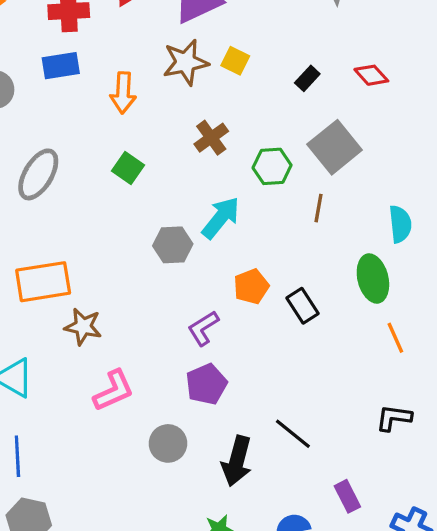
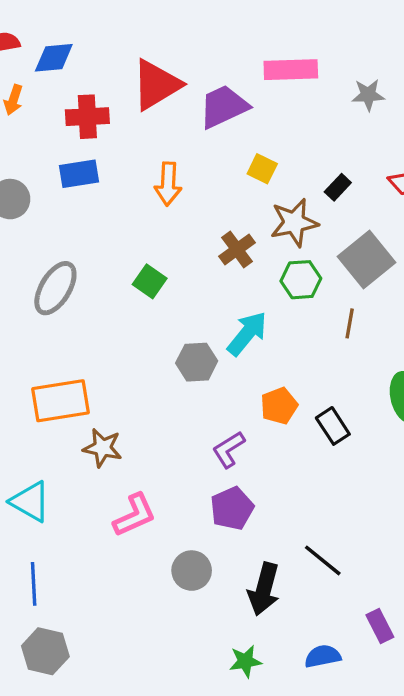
brown star: (186, 62) -> (294, 223), moved
orange arrow: (123, 93) -> (168, 184), moved

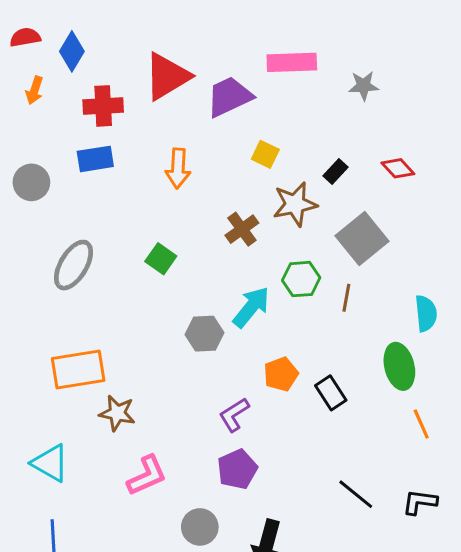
blue diamond: (54, 58) -> (72, 51), turned -54
green hexagon: (301, 280) -> (301, 279), moved
black line: (323, 560) -> (356, 494), moved

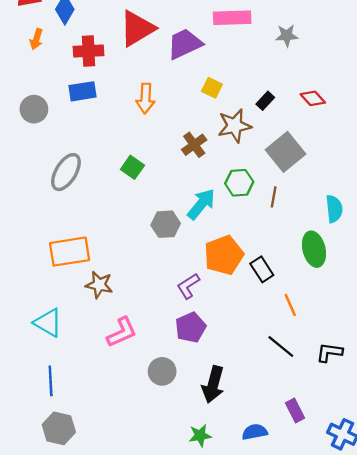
orange pentagon: (281, 374) -> (224, 255), size x1.5
orange line: (421, 424) -> (290, 305), moved

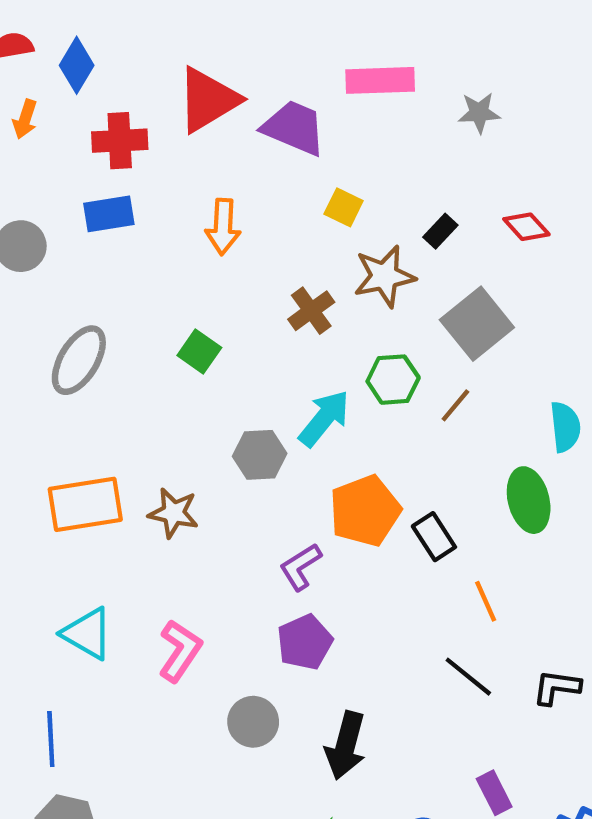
purple trapezoid: (185, 44) -> (294, 128), turned 48
brown line: (274, 197) -> (455, 405), turned 30
brown star: (99, 285) -> (173, 513), moved
cyan triangle: (48, 323) -> (87, 634), moved
pink L-shape: (122, 332) -> (180, 651), turned -32

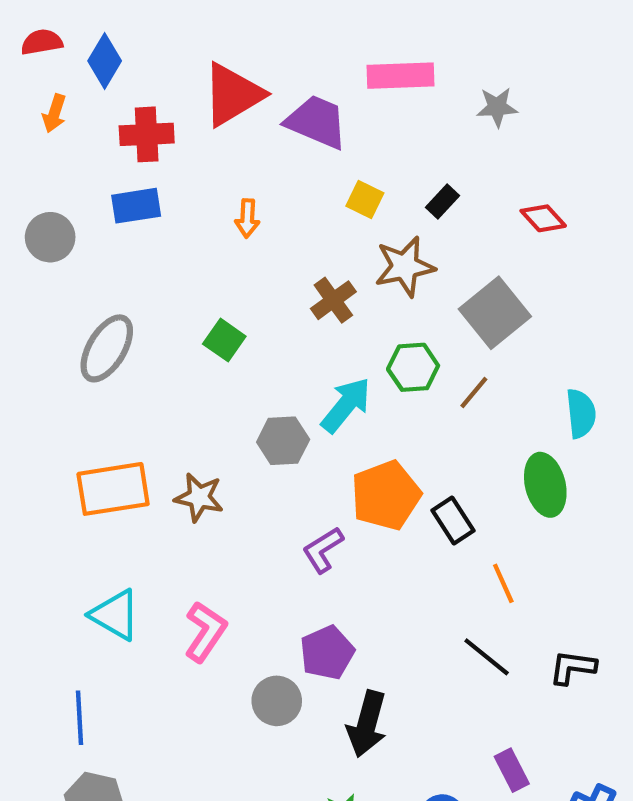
orange arrow: (223, 227) -> (247, 218), size x0.7
black rectangle: (440, 231) -> (442, 202), moved
purple pentagon: (305, 642) -> (327, 653), moved

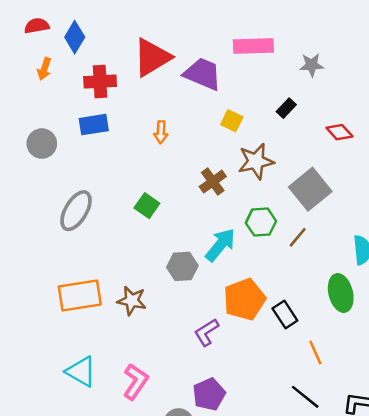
black rectangle: (442, 202) -> (286, 108), moved

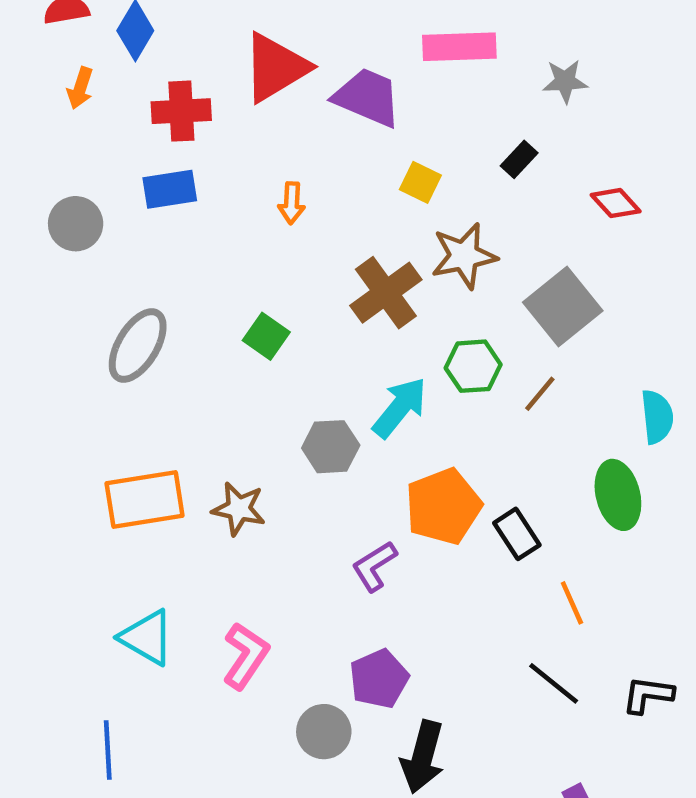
brown cross: (213, 182) -> (386, 293), size x1.4

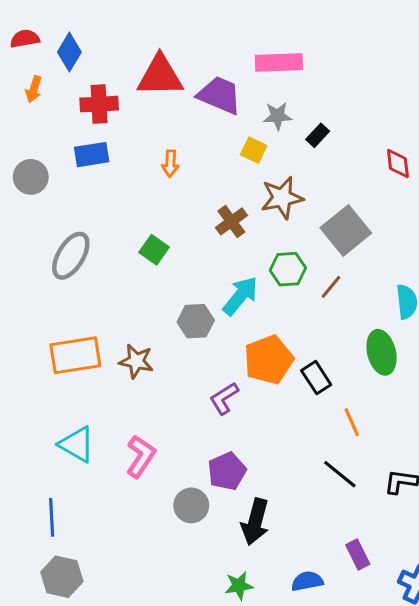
red triangle: (276, 67) -> (160, 76), turned 30
gray star: (565, 81) -> (277, 116), moved
red diamond: (616, 203) -> (398, 164), moved, turned 36
brown cross: (386, 293) -> (231, 221), size x0.7

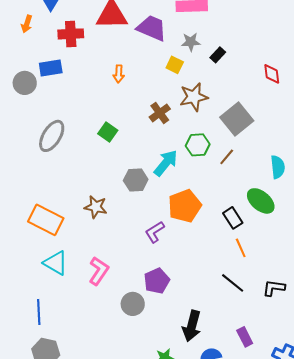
blue rectangle: (92, 155) -> (51, 68), moved
green ellipse: (382, 352) -> (261, 201), turned -36
orange rectangle: (75, 355) -> (46, 220), moved, turned 36
black rectangle: (316, 378) -> (233, 218), moved
black arrow: (255, 522) -> (192, 326), moved

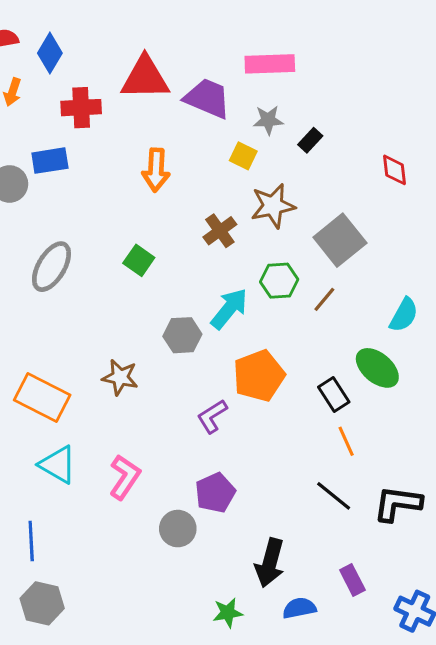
orange arrow: (119, 74) -> (156, 170), size x1.5
cyan semicircle: (278, 167) -> (404, 315), turned 35
black L-shape: (274, 288) -> (398, 504), size x1.4

